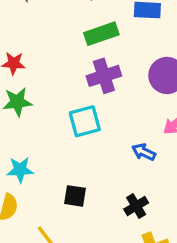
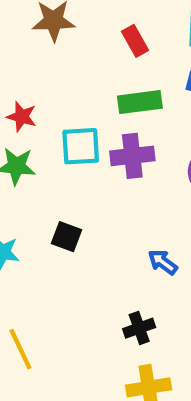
cyan square: (85, 121) -> (81, 146), moved
black square: (75, 196) -> (66, 237), moved

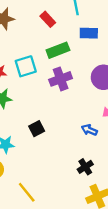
cyan square: (81, 146) -> (26, 66), moved
black square: (66, 237) -> (37, 129), turned -35

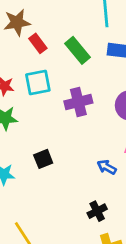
red rectangle: (48, 19) -> (38, 43), moved
green rectangle: (58, 50) -> (78, 50), moved, turned 65

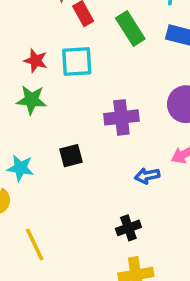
purple cross: (78, 102) -> (121, 117), moved
blue arrow: (107, 167) -> (147, 176), turned -48

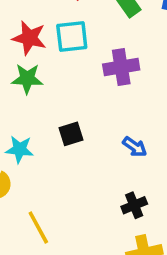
red star: (36, 61) -> (29, 38), size x1.4
purple cross: (121, 117) -> (121, 67), moved
blue arrow: (147, 176) -> (135, 147), moved, turned -130

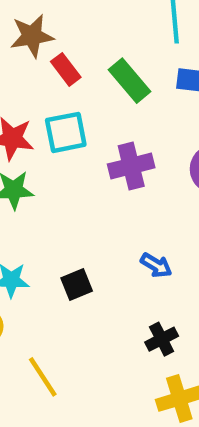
black square: (71, 134) -> (77, 285), moved

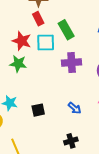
red rectangle: (66, 69) -> (38, 19), moved
green rectangle: (130, 81) -> (66, 30), moved

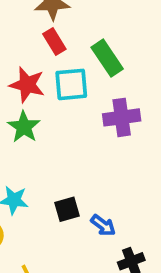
green star: (18, 64) -> (24, 127), turned 30
blue arrow: (75, 108) -> (103, 225), moved

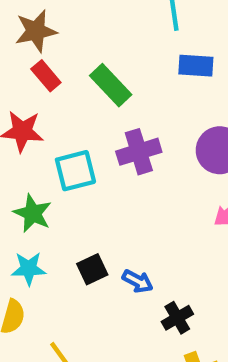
cyan square: (71, 84) -> (75, 171), moved
green star: (24, 127) -> (33, 213), moved

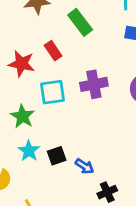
red rectangle: (46, 76) -> (53, 51), moved
green rectangle: (111, 85) -> (80, 22), moved
cyan star: (29, 269) -> (29, 151), moved, turned 30

